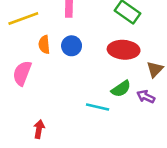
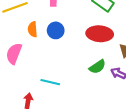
cyan line: (98, 107) -> (50, 82), moved

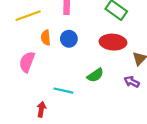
green semicircle: (97, 67) -> (95, 75), moved

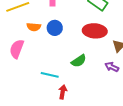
orange semicircle: (46, 38) -> (34, 27), turned -80
red arrow: (41, 109) -> (63, 92), moved

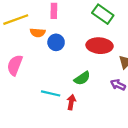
orange semicircle: (34, 27) -> (38, 33), moved
red arrow: (63, 92) -> (71, 102), moved

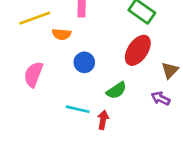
blue circle: (56, 42) -> (84, 62), moved
red ellipse: (100, 46) -> (138, 50), turned -60

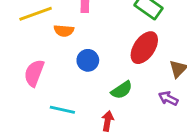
cyan line: (78, 109) -> (62, 110), moved

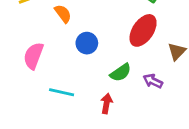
orange semicircle: (64, 31) -> (63, 14), turned -132
purple arrow: (168, 98) -> (153, 81), moved

